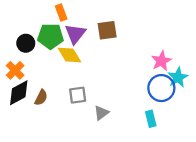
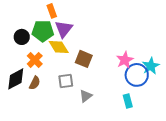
brown square: (107, 30) -> (84, 59), moved, turned 30
pink star: (161, 61) -> (125, 60), moved
orange cross: (15, 70) -> (35, 60), moved

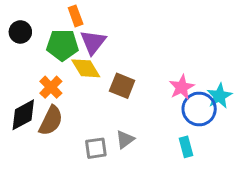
black circle: (22, 37) -> (20, 32), moved
gray square: (66, 81) -> (96, 148), moved
brown semicircle: (35, 83) -> (51, 121), size x1.5

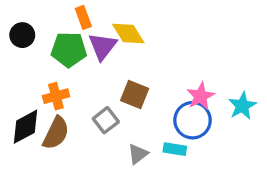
yellow diamond: (86, 68) -> (128, 33), moved
orange cross: (51, 87) -> (56, 96), turned 30
blue circle: (199, 109) -> (193, 120), moved
cyan rectangle: (186, 147) -> (175, 149), moved, turned -66
gray square: (96, 148) -> (106, 120), moved, turned -30

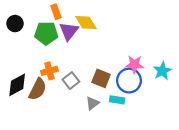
brown square: (135, 95) -> (101, 78), moved
orange cross: (56, 96) -> (49, 71), moved
pink star: (201, 96) -> (134, 64), turned 30

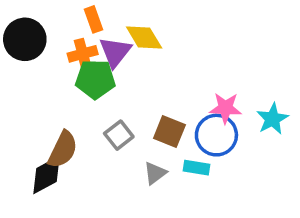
black circle: (15, 24) -> (25, 39), size x1.5
green pentagon: (46, 33) -> (95, 79), moved
orange cross: (49, 71) -> (83, 54), moved
black diamond: (17, 85) -> (47, 175), moved

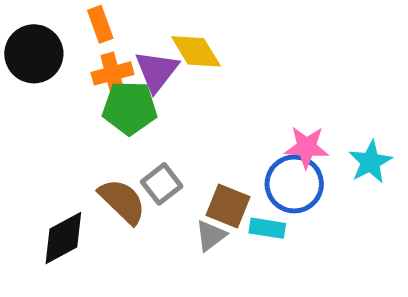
orange rectangle: (93, 19) -> (100, 24), moved
brown square: (169, 132) -> (228, 206), moved
brown semicircle: (63, 150) -> (122, 201), moved, turned -72

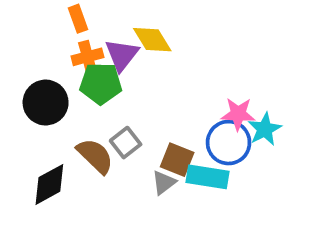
black circle: (34, 54) -> (46, 103), moved
cyan star: (370, 162) -> (265, 129), moved
cyan rectangle: (267, 228) -> (208, 177), size x1.5

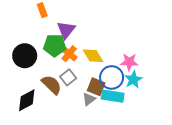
yellow diamond: (152, 40) -> (93, 56), moved
orange cross: (87, 57) -> (69, 54), moved, turned -35
cyan star: (265, 129) -> (133, 80), moved
blue circle: (229, 143) -> (112, 77), moved

